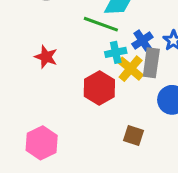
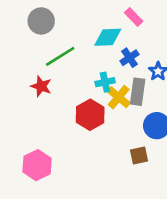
green line: (101, 24) -> (60, 56), moved, turned -52
blue cross: (142, 41) -> (130, 58), moved
brown square: (133, 135) -> (139, 156), moved, turned -30

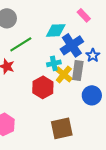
pink rectangle: (134, 17) -> (84, 15), moved
blue cross: (130, 58) -> (72, 45), size x1.6
brown square: (139, 156) -> (62, 128), moved, size x1.6

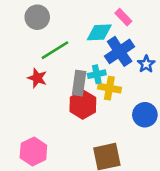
pink rectangle: (84, 15) -> (123, 17), moved
gray rectangle: (78, 70) -> (79, 83), moved
yellow cross: (64, 74) -> (109, 88), turned -30

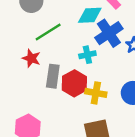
gray rectangle: (79, 83) -> (53, 76), moved
yellow cross: (109, 88) -> (96, 93), moved

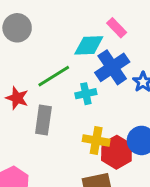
green line: (48, 32) -> (54, 76), moved
red hexagon: (74, 83) -> (117, 152), moved

